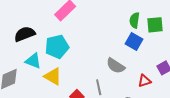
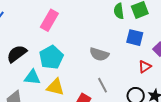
blue square: (134, 42) -> (135, 38), moved
gray semicircle: (116, 66) -> (99, 54), moved

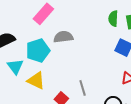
gray semicircle: (99, 54) -> (63, 37), moved, turned 144
cyan triangle: (32, 77) -> (15, 66), turned 36

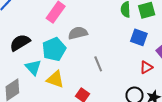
gray line: (83, 88) -> (98, 64), moved

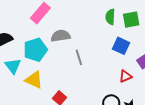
gray line: (98, 64) -> (79, 57), moved

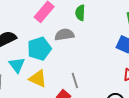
green semicircle: (110, 17) -> (80, 13), moved
gray line: (79, 57) -> (75, 81), moved

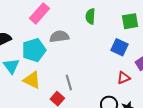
green semicircle: (80, 13) -> (90, 16), moved

